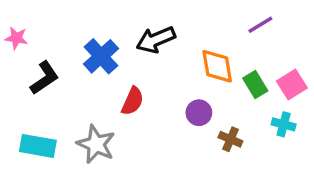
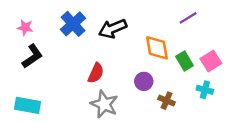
pink star: (16, 38) -> (25, 27), moved
blue cross: (101, 56) -> (73, 24), moved
gray star: (96, 144) -> (104, 104), moved

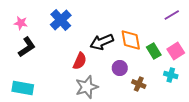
purple line: (188, 18) -> (172, 15), moved
black arrow: (113, 29) -> (102, 42), moved
gray star: (104, 104) -> (87, 87), turned 30

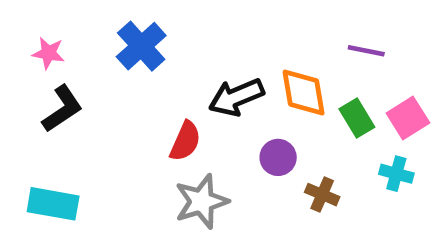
purple line: (172, 15) -> (366, 51), moved, turned 42

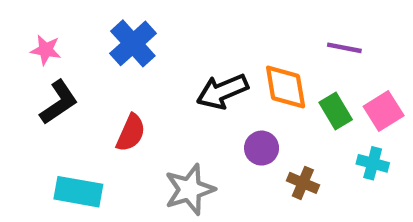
red semicircle: (185, 141) -> (131, 133), moved
cyan rectangle: (53, 204) -> (78, 192), moved

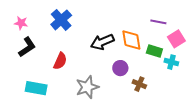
green rectangle: (336, 111) -> (154, 51), turned -42
pink square: (384, 111) -> (176, 39), moved
cyan cross: (373, 163) -> (171, 62), moved

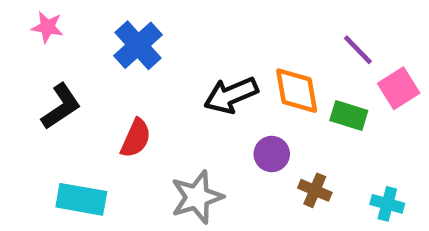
purple line: (158, 22) -> (358, 50), turned 35
pink star: (21, 23) -> (47, 27), moved
cyan cross: (171, 62) -> (387, 204), moved

